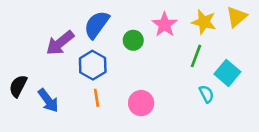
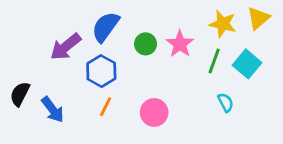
pink star: (165, 25) -> (180, 44), moved
cyan square: (227, 73) -> (247, 64), moved
orange line: (97, 98) -> (106, 107), turned 36

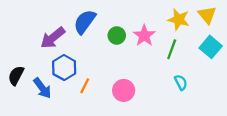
yellow triangle: (258, 18) -> (207, 15), turned -30
cyan square: (247, 64) -> (211, 47), moved
blue hexagon: (101, 71) -> (64, 68), moved

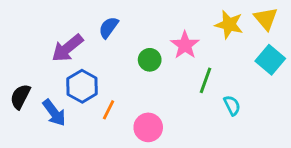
blue semicircle: (85, 22) -> (109, 27), size x0.7
green circle: (117, 35) -> (150, 60), moved
green line: (172, 49) -> (206, 80), moved
pink circle: (124, 90) -> (148, 127), moved

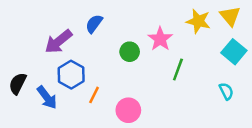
cyan semicircle: (232, 105) -> (226, 91), moved

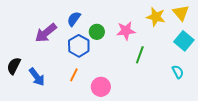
pink star: (160, 39) -> (126, 31), turned 30
green circle: (130, 52) -> (97, 32), moved
blue hexagon: (71, 75) -> (79, 46), moved

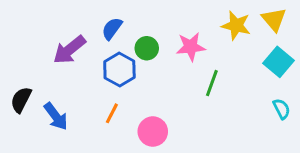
cyan semicircle: (178, 72) -> (282, 109), moved

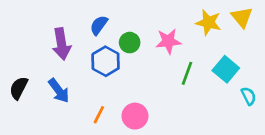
purple arrow: (69, 50) -> (61, 44), turned -60
cyan square: (278, 62) -> (226, 69), moved
orange line: (112, 113) -> (99, 115), moved
blue arrow: (56, 116) -> (59, 91), moved

